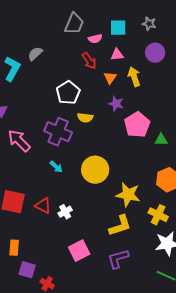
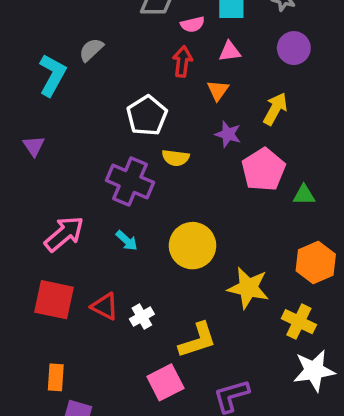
red arrow: (89, 61) -> (182, 62), turned -138
yellow arrow: (134, 77) -> (275, 109), moved, turned 48
pink arrow: (19, 141) -> (64, 234), moved, turned 95
yellow L-shape: (120, 226) -> (198, 340), moved

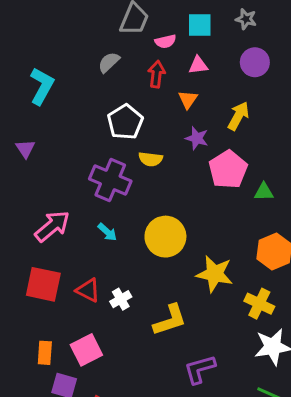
gray semicircle: (91, 50) -> (109, 62), moved
pink square: (165, 382) -> (86, 350), moved

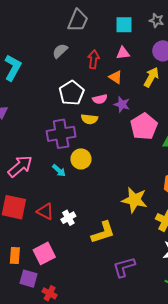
pink semicircle: (165, 41) -> (100, 99), moved
orange triangle: (188, 100) -> (116, 77), turned -32
yellow arrow: (238, 116) -> (151, 77), moved
purple cross: (110, 180) -> (61, 134), turned -32
yellow circle: (165, 237) -> (81, 159), moved, size x0.7

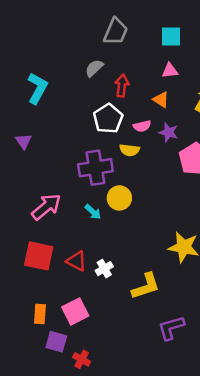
red arrow: (94, 59) -> (122, 86), moved

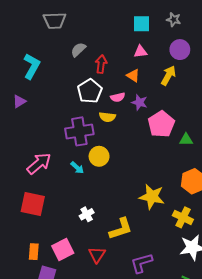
gray trapezoid: (116, 32) -> (54, 21), moved, turned 65
purple triangle: (24, 141) -> (19, 101), moved, turned 32
red triangle: (77, 261) -> (97, 255), moved, turned 36

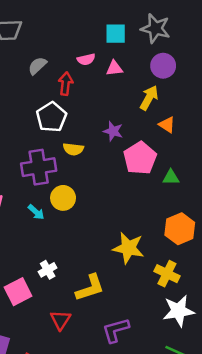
gray star: (174, 20) -> (155, 29), size x1.6
orange triangle: (133, 75) -> (167, 125), moved
pink semicircle: (118, 97) -> (86, 59), moved
pink square: (63, 250) -> (18, 292), moved

